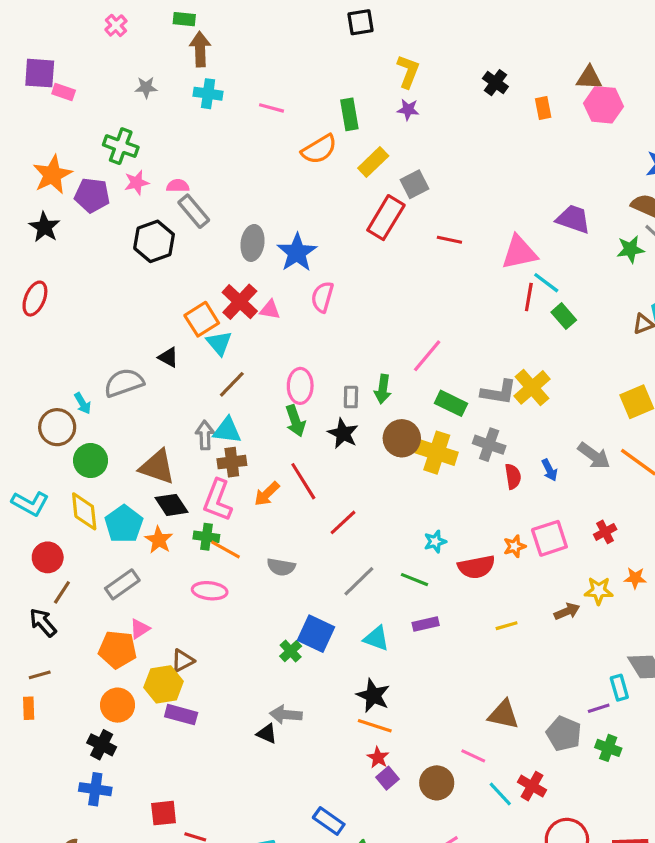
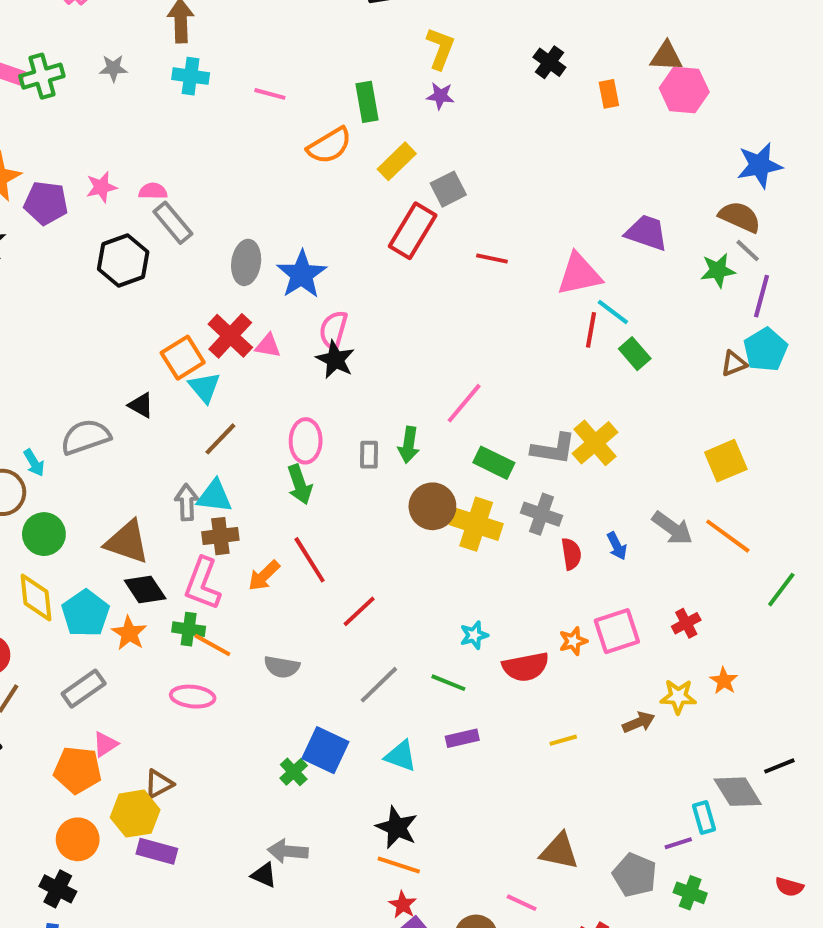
green cross: (121, 146) -> (42, 76), moved, turned -36
black star: (343, 434) -> (335, 360), moved
orange star: (635, 578) -> (724, 681), turned 30

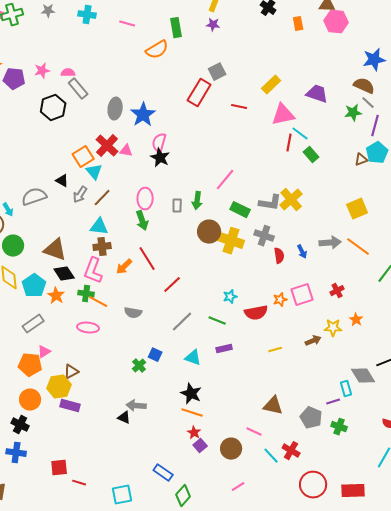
yellow rectangle: (397, 161) -> (271, 85), moved
gray arrow: (187, 502) -> (80, 195), moved, turned -144
gray arrow: (672, 528) -> (330, 243), turned -40
blue square: (325, 750) -> (155, 355), size x0.6

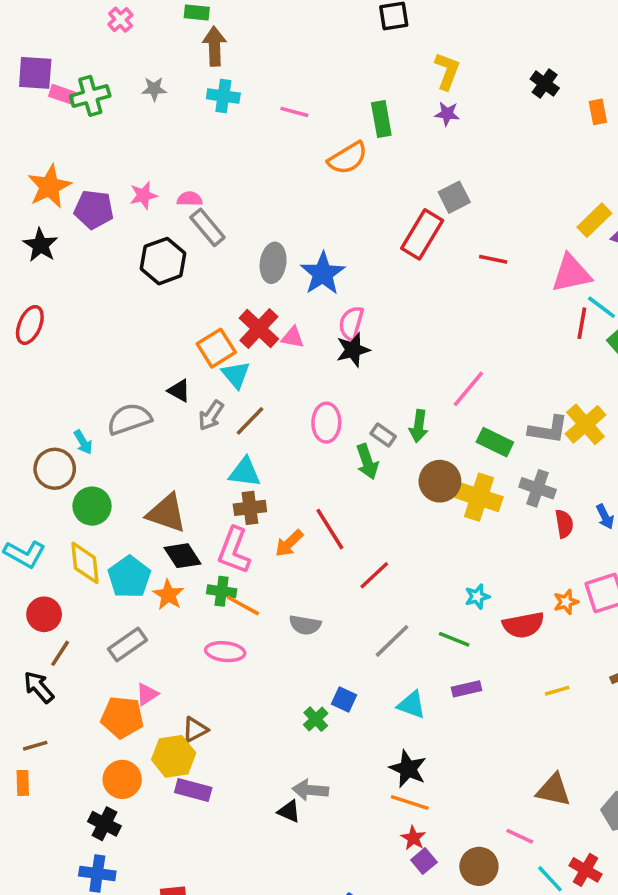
yellow rectangle: (271, 85) -> (594, 220), moved
black star: (160, 158) -> (353, 350), turned 30
gray rectangle: (177, 206) -> (383, 435), turned -56
green arrow: (142, 221) -> (367, 462), moved

